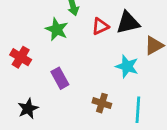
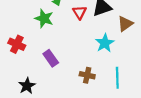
red triangle: (100, 26) -> (80, 12), turned -32
cyan star: (127, 66) -> (105, 43), turned 30

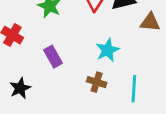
brown triangle: (125, 24) -> (150, 22), turned 35
cyan star: (105, 43) -> (108, 50), moved

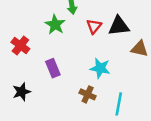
cyan star: (108, 50) -> (100, 68), turned 30

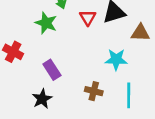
cyan star: (100, 68) -> (116, 59), moved
black star: (22, 92) -> (42, 99), moved

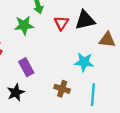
green star: (46, 23) -> (24, 25), turned -30

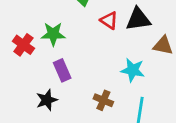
red triangle: (61, 23) -> (109, 20), turned -35
green star: (24, 25) -> (53, 34), moved

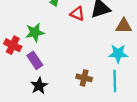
purple rectangle: (62, 70) -> (35, 60), moved
cyan star: (133, 70) -> (118, 54), moved

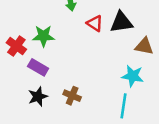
purple rectangle: (35, 60) -> (38, 67), turned -36
brown cross: (84, 78) -> (72, 96), moved

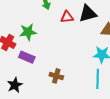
red triangle: (95, 23) -> (67, 17), turned -32
black star: (38, 97) -> (15, 85), moved

